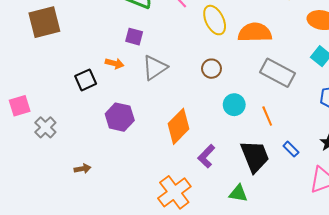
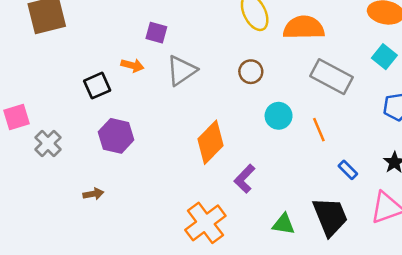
purple hexagon: (120, 117) -> (116, 136), moved
black trapezoid: (255, 156) -> (330, 217), moved

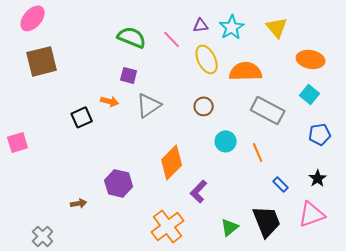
purple hexagon: (116, 136) -> (119, 183), moved
gray cross: (48, 143) -> (43, 236), moved
green triangle: (284, 224) -> (230, 227), turned -48

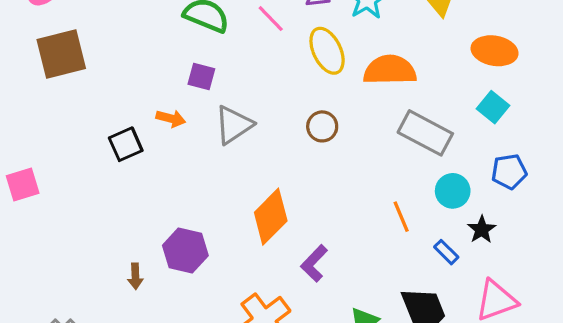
cyan circle: (226, 141) -> (453, 191), moved
orange line: (258, 152) -> (401, 217), moved
black star: (318, 178) -> (482, 230), moved
brown arrow: (79, 203) -> (135, 276), moved, turned 98

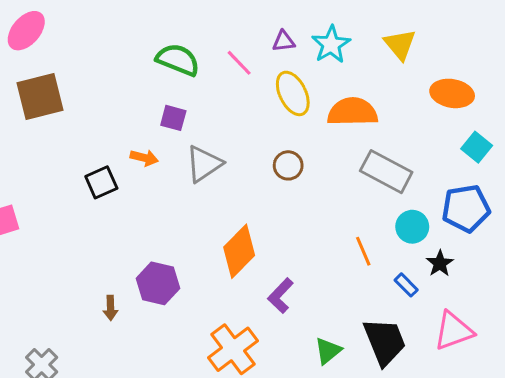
cyan square: (493, 107) -> (477, 147), moved
blue pentagon: (509, 172) -> (466, 208), size x1.4

